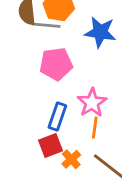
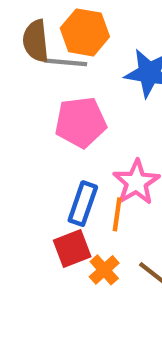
orange line: (95, 128) -> (117, 214), moved

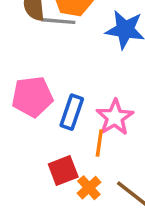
pink pentagon: (81, 122) -> (32, 97), moved
blue rectangle: (83, 204) -> (72, 112), moved

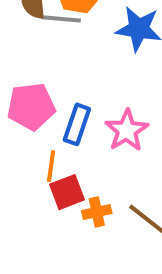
orange line: (99, 143) -> (51, 166), moved
orange cross: (89, 188) -> (97, 212), turned 30

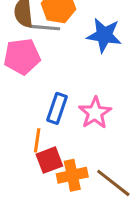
pink pentagon: (31, 106) -> (22, 57), moved
orange cross: (97, 212) -> (72, 175), size x1.4

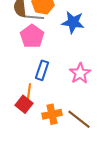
pink pentagon: (22, 57) -> (32, 36), moved, turned -30
pink star: (95, 113) -> (80, 73), moved
red square: (49, 160) -> (24, 104), moved, turned -30

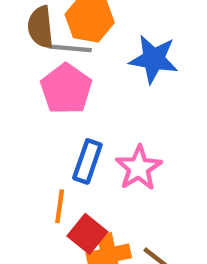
pink star: (80, 73) -> (139, 168), moved
red square: (24, 104) -> (87, 234), moved

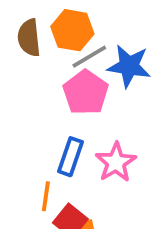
gray line: (70, 48) -> (89, 57), moved, turned -36
pink pentagon: (66, 89) -> (86, 92), moved

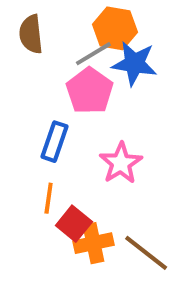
orange hexagon: (72, 30) -> (115, 28), moved
blue rectangle: (70, 157) -> (54, 142), moved

